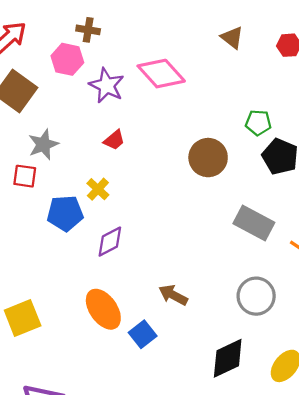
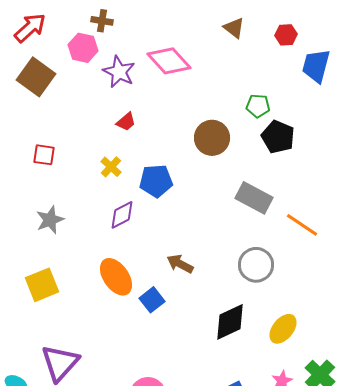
gray star: (43, 144) -> (50, 220), moved
blue pentagon: (65, 213) -> (156, 181), moved

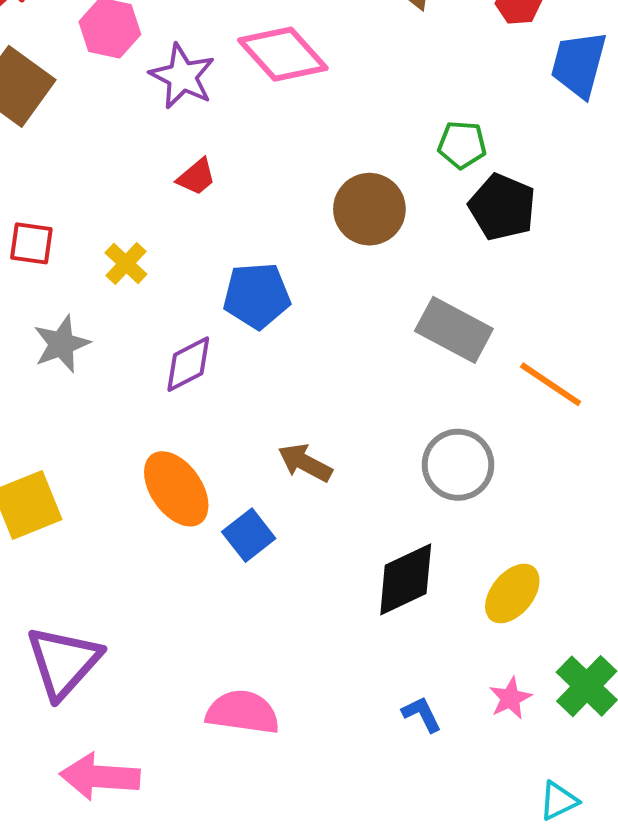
yellow cross: (111, 167) -> (126, 263), moved
gray star: (50, 220) -> (62, 344), moved

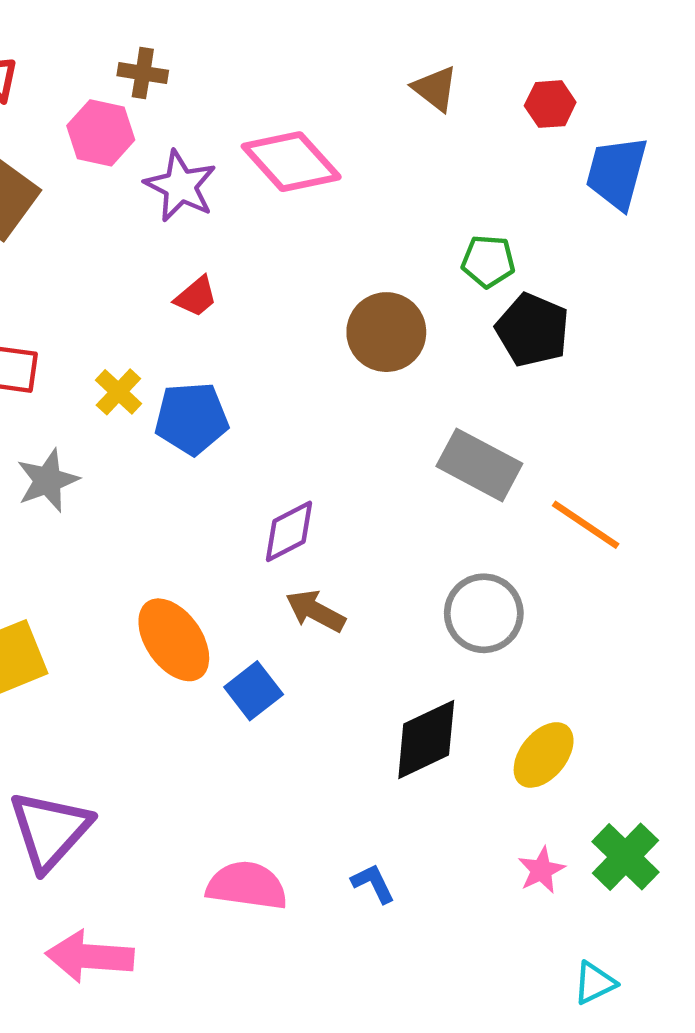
blue pentagon: (257, 296) -> (192, 418), moved
purple diamond: (188, 364) -> (289, 531), moved
blue L-shape: (422, 714) -> (373, 883), moved

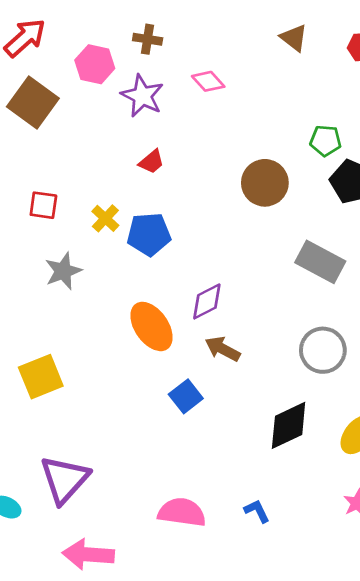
brown cross: (143, 73) -> (148, 39), moved
pink diamond: (291, 162) -> (208, 81), size x0.6
orange ellipse: (174, 640) -> (152, 326), moved

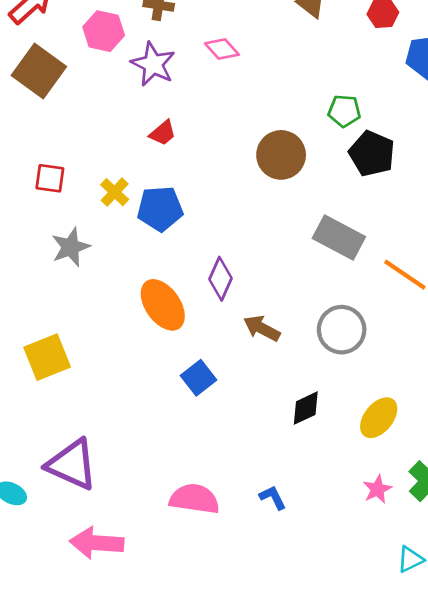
purple diamond: (207, 301) -> (221, 279), turned -39
brown arrow: (223, 349) -> (262, 328), moved
black diamond: (289, 425) -> (306, 408), size x0.7
purple triangle: (65, 479) -> (72, 464), turned -48

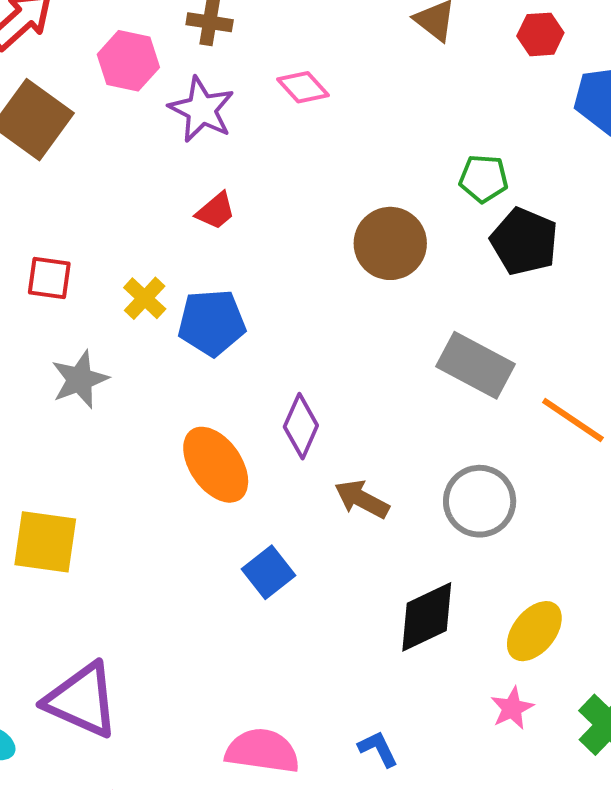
yellow square: (47, 357) -> (45, 542), turned 30
black diamond: (306, 408) -> (427, 617), size x1.4
pink star: (377, 489) -> (512, 708), moved

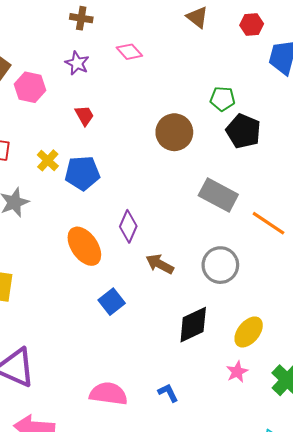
pink hexagon: (128, 61) -> (30, 87), moved
purple star: (202, 109) -> (77, 63), size x0.7
red trapezoid: (216, 211) -> (84, 115), turned -80

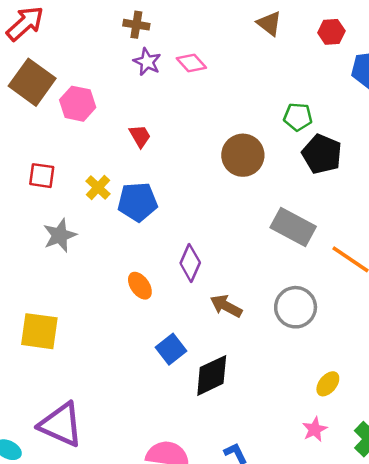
purple star: (77, 63) -> (147, 62), moved
orange ellipse: (84, 246) -> (140, 286), size x0.6
black diamond: (193, 325) -> (212, 375), moved
yellow ellipse: (249, 332) -> (328, 384), size x0.7

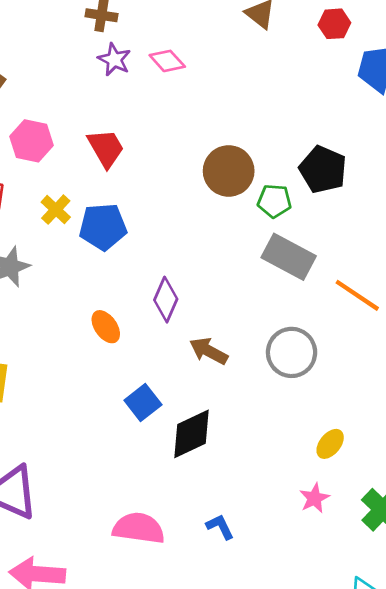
pink hexagon: (78, 104) -> (31, 141), moved
green pentagon: (298, 117) -> (274, 201), moved
red trapezoid: (140, 136) -> (106, 148), size x1.4

